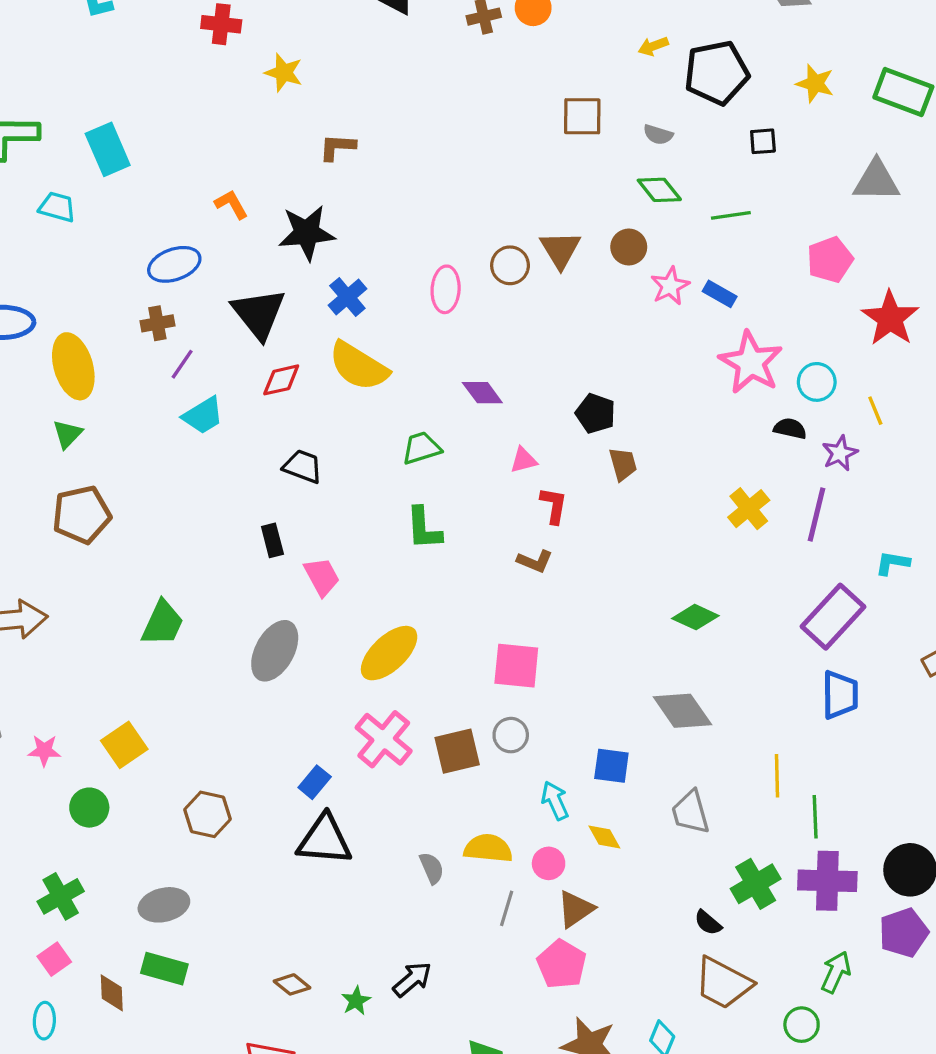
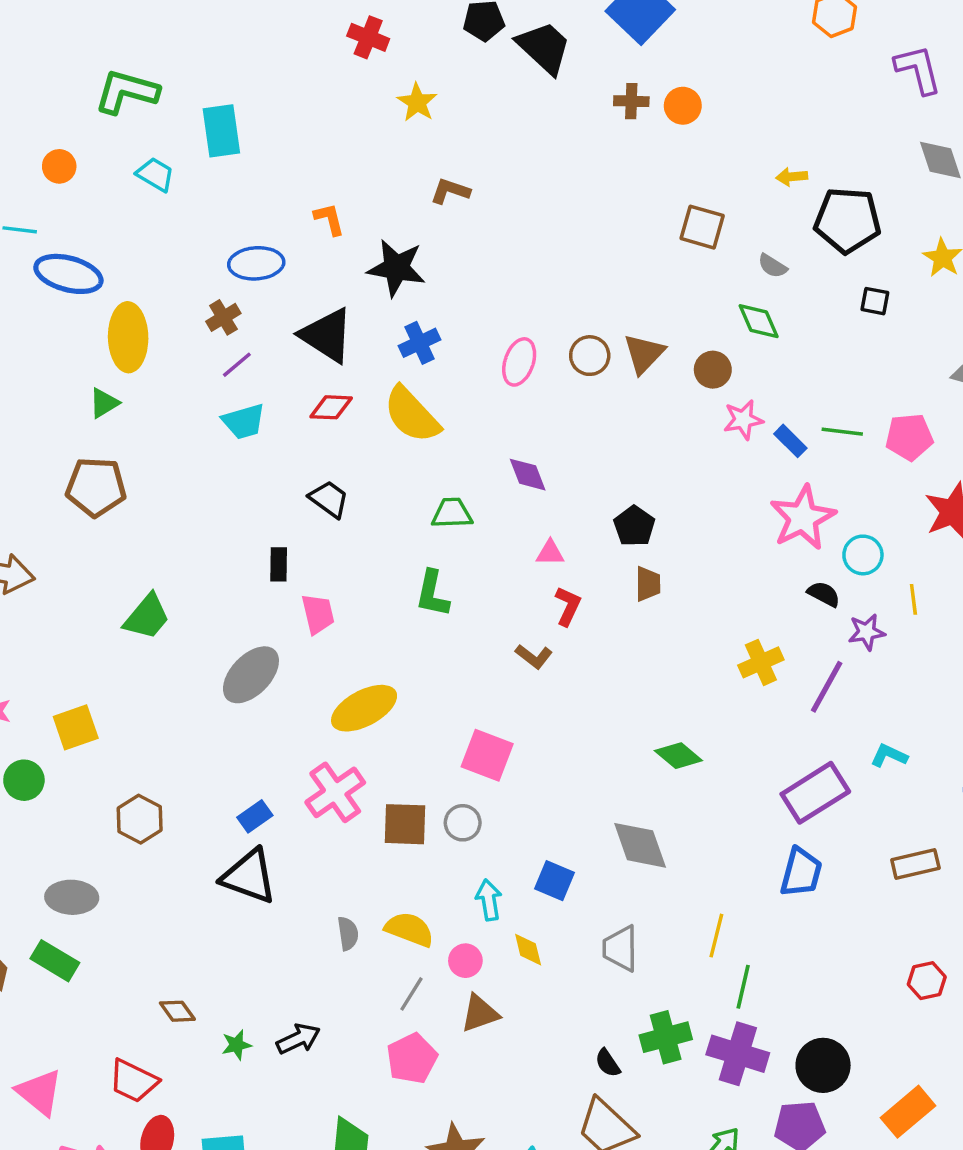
green line: (731, 215) -> (842, 432), moved
black triangle: (259, 314) -> (327, 335), turned -34
brown cross: (157, 323) -> (223, 317), turned -36
pink pentagon: (562, 964) -> (412, 1058), moved

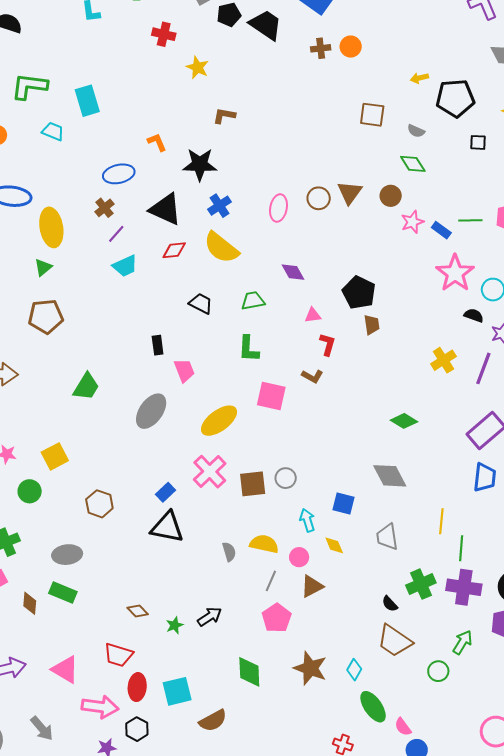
black trapezoid: (329, 499) -> (201, 303), moved
black pentagon: (634, 526) -> (359, 293), size x1.4
pink square: (487, 755) -> (271, 396), moved

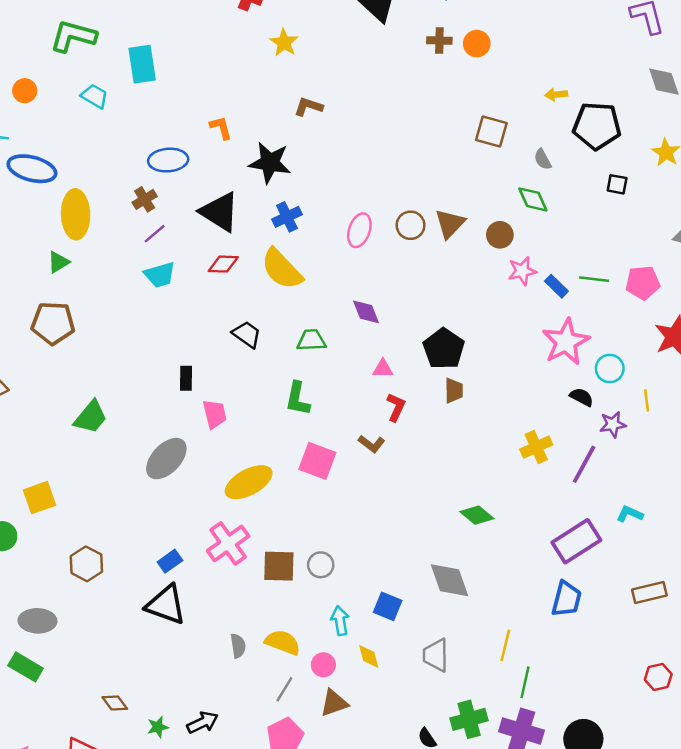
gray semicircle: (416, 131) -> (543, 159), turned 30

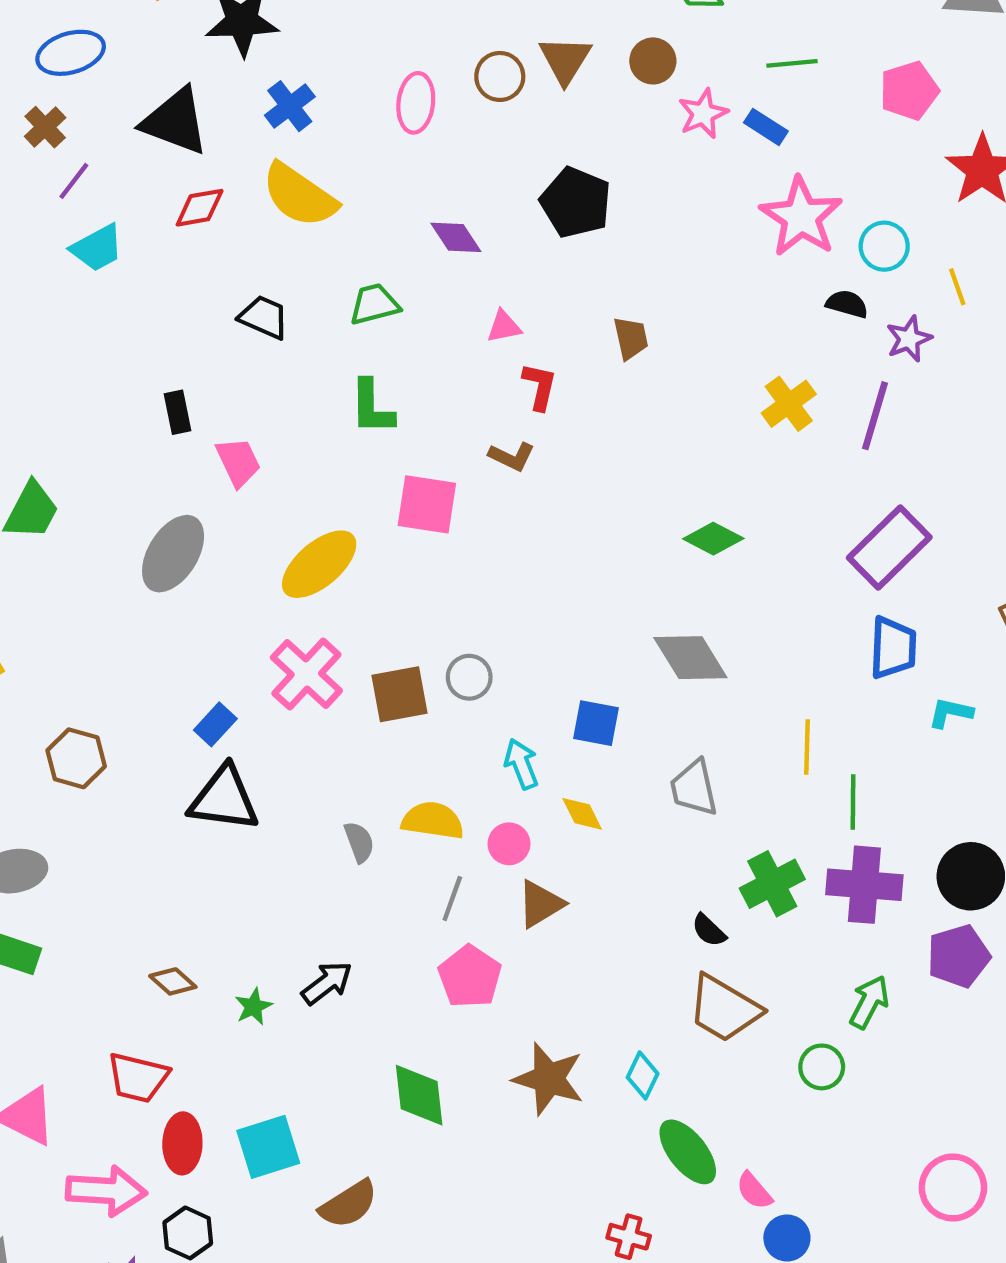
green line: (594, 279) -> (792, 63), moved
black pentagon: (444, 349) -> (576, 202), moved
cyan L-shape: (630, 514) -> (950, 713), moved

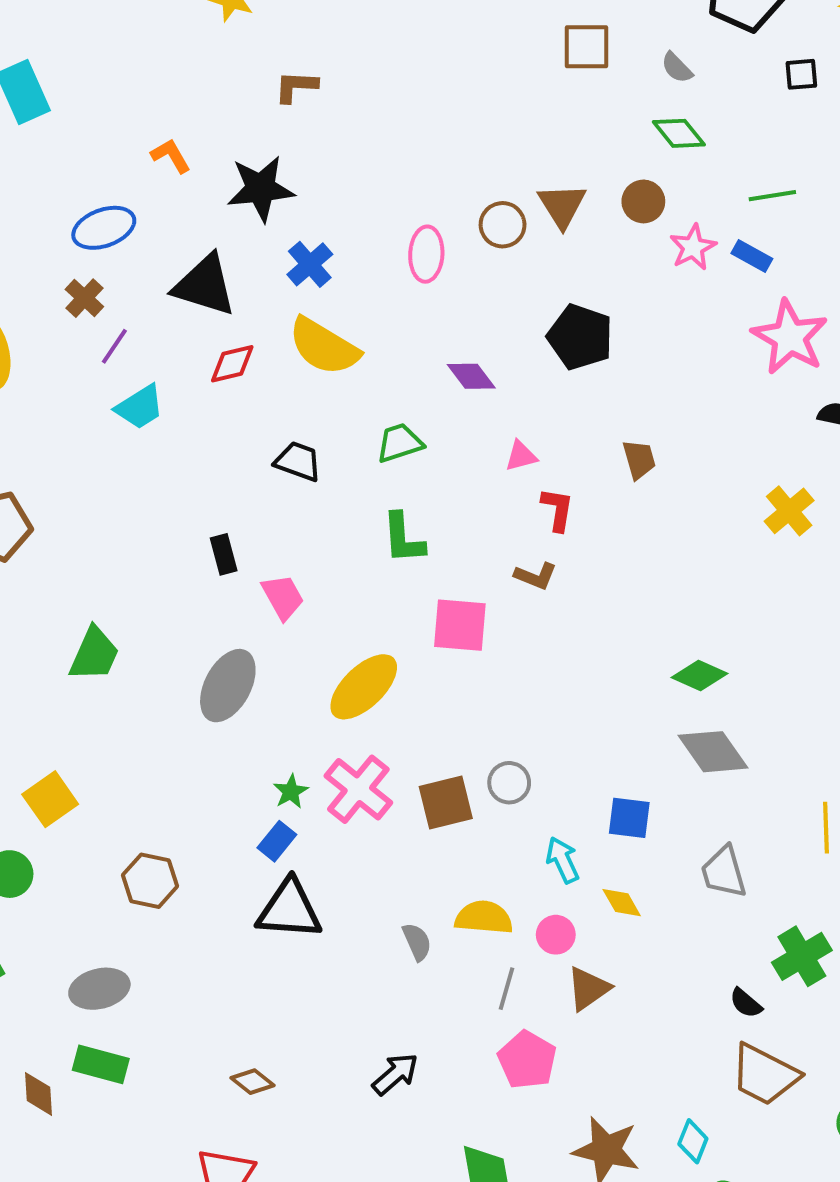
green diamond: (713, 539) -> (700, 676), moved
green star: (253, 1007) -> (291, 792), moved

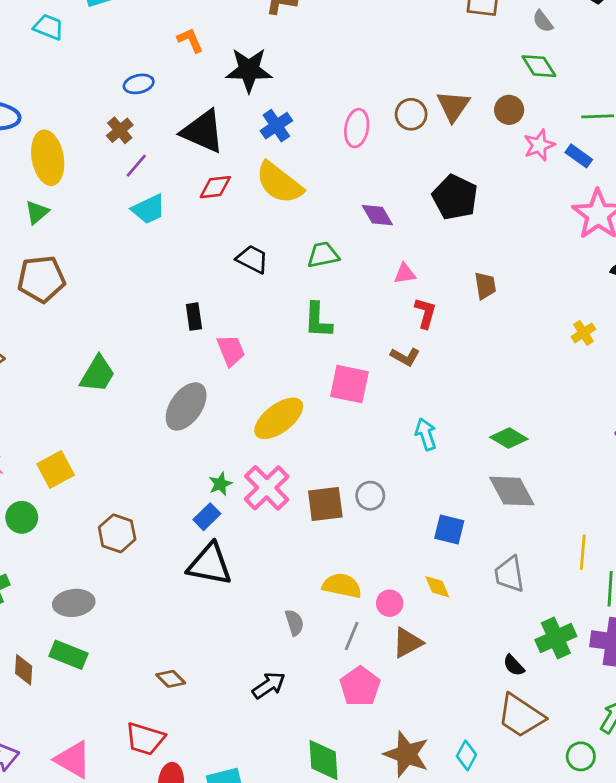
blue ellipse: (104, 228) -> (139, 84), size x0.7
yellow cross: (789, 511) -> (583, 333), size x0.7
cyan arrow: (563, 860) -> (426, 434), moved
gray semicircle: (417, 942) -> (294, 623), moved

